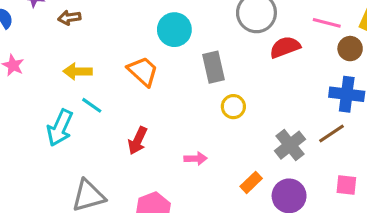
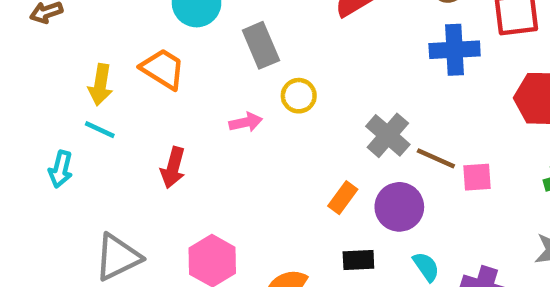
yellow arrow: (78, 71) -> (100, 85), moved, turned -72
cyan arrow: (60, 128) -> (61, 169), size x0.7
brown line: (331, 133) -> (436, 158), moved, turned 68
pink arrow: (196, 159) -> (246, 122), moved

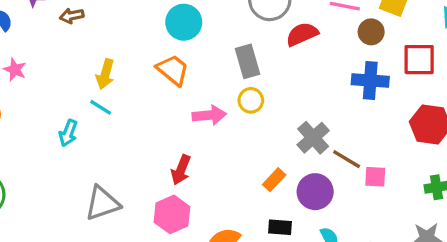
gray rectangle: (261, 45) -> (248, 61), moved
orange trapezoid: (163, 69) -> (173, 70), moved
pink arrow: (246, 122) -> (209, 115), size x1.4
red arrow: (173, 168) -> (181, 170), moved

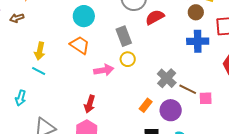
cyan arrow: (68, 133) -> (21, 98), moved

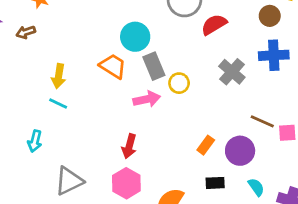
cyan circle: (84, 16) -> (135, 37), moved
gray rectangle: (124, 36) -> (154, 66), moved
gray cross: (167, 78) -> (232, 72), moved

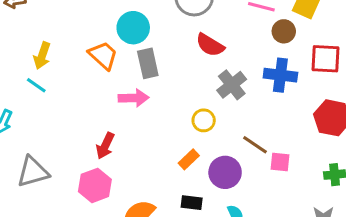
red semicircle: (214, 25) -> (210, 45), moved, turned -128
yellow circle: (179, 83) -> (204, 120), moved

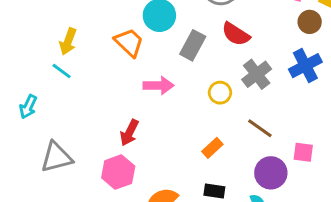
gray rectangle: (148, 63) -> (193, 45), moved, turned 40
blue cross: (280, 75) -> (305, 66), turned -36
yellow circle: (204, 120) -> (220, 93), moved
brown line: (255, 145) -> (260, 128), moved
purple circle: (225, 172) -> (271, 173), moved

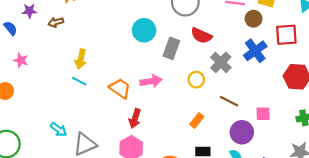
orange trapezoid: (129, 42) -> (120, 88), moved
cyan arrow: (28, 107) -> (59, 129), moved, turned -70

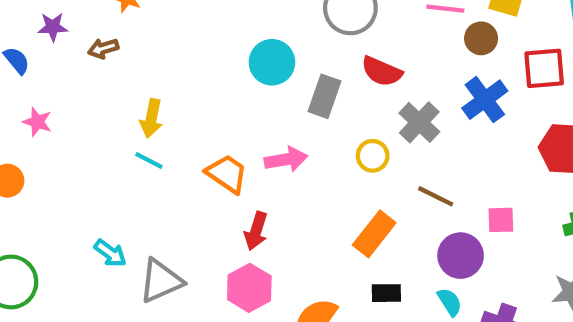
orange rectangle: (197, 121) -> (374, 234), size x1.5

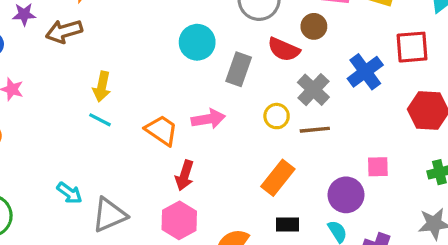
brown circle: (481, 38) -> (314, 26), moved
brown arrow: (103, 48) -> (64, 31), size x1.5
brown line: (436, 196) -> (315, 130), moved, turned -32

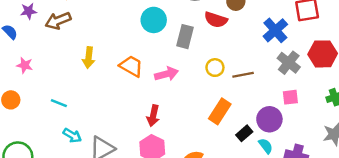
gray cross: (313, 90) -> (289, 63), moved
cyan line: (100, 120) -> (59, 103), moved
orange trapezoid: (162, 130) -> (131, 66), moved
black rectangle: (287, 224) -> (244, 133), moved, turned -35

